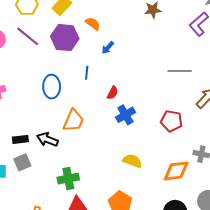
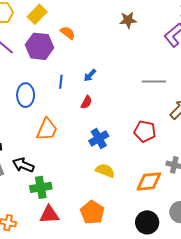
blue arrow: (108, 48) -> (90, 75), moved
blue cross: (125, 115) -> (99, 138), moved
black arrow: (47, 140) -> (23, 165), moved

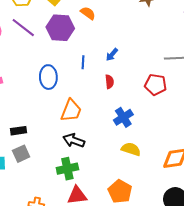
red semicircle: (86, 102) -> (109, 82), turned -32
red pentagon: (145, 131) -> (156, 85), moved
black arrow: (23, 165) -> (74, 140), moved

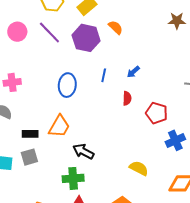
red pentagon: (156, 85) -> (157, 113), moved
orange trapezoid: (71, 111) -> (59, 126), moved
blue cross: (123, 117) -> (175, 140), moved

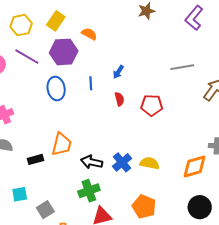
blue ellipse: (67, 85) -> (56, 89), moved
blue cross: (175, 140) -> (122, 162), moved
gray square: (29, 157) -> (45, 210), moved

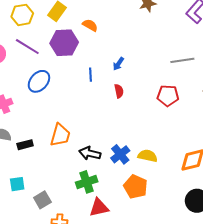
blue ellipse: (56, 89) -> (39, 81), moved, turned 50
red pentagon: (152, 105) -> (168, 96), moved
black rectangle: (36, 159) -> (25, 145), moved
orange pentagon: (144, 207) -> (136, 187), moved

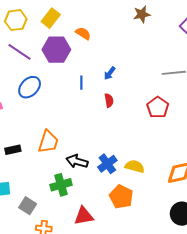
red pentagon: (168, 96) -> (158, 107), turned 30
green cross: (87, 182) -> (61, 185), moved
gray square: (42, 200) -> (28, 206), turned -30

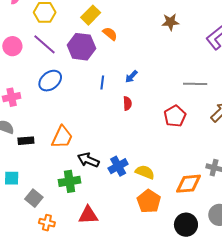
yellow rectangle: (51, 18) -> (91, 15), moved
orange pentagon: (121, 197) -> (149, 201), moved

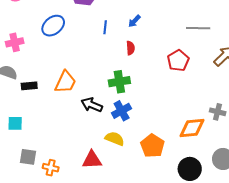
yellow semicircle: (145, 172) -> (115, 139), moved
green cross: (70, 181) -> (119, 82), moved
gray square: (34, 198) -> (28, 157), moved, turned -30

